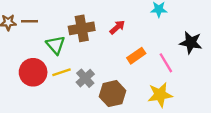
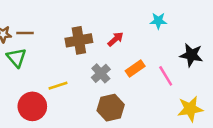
green triangle: (56, 45) -> (16, 57), moved
red circle: (33, 72) -> (32, 106), moved
gray cross: (85, 78) -> (101, 73), moved
yellow star: (160, 95) -> (190, 109), moved

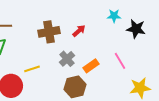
black star: (191, 55) -> (136, 29), moved
orange rectangle: (135, 68) -> (91, 66), moved

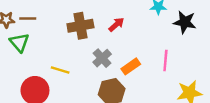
pink line: (120, 61) -> (165, 60), turned 36
yellow line: (32, 69) -> (60, 70), turned 35

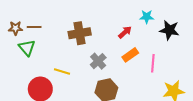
red arrow: (116, 25) -> (125, 32), moved
orange rectangle: (131, 66) -> (130, 55), moved

